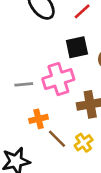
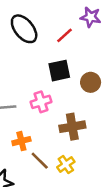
pink cross: (58, 79) -> (41, 102), size x0.7

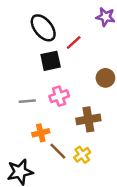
red line: (64, 35) -> (74, 42), moved
black square: (59, 71) -> (51, 61), moved

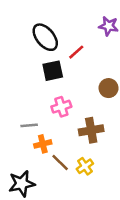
gray line: (27, 101) -> (29, 125), moved

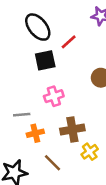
brown cross: (91, 130) -> (72, 130), moved
brown line: (60, 163) -> (53, 163), moved
yellow cross: (85, 166) -> (90, 152), moved

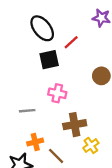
pink cross: (54, 96) -> (57, 93), turned 30
orange cross: (35, 133) -> (35, 142), moved

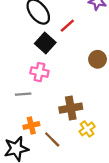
black square: (49, 60) -> (45, 43), turned -36
pink cross: (57, 93) -> (39, 72), moved

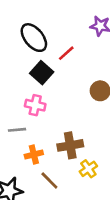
orange cross: (31, 125) -> (34, 155), moved

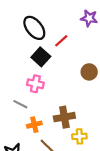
gray line: (17, 130) -> (20, 104), turned 32
yellow cross: (88, 169) -> (79, 136), turned 32

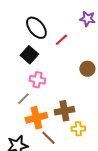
black square: (41, 57) -> (29, 55), moved
gray line: (20, 104) -> (23, 99), turned -72
orange cross: (34, 125) -> (36, 118), size x1.5

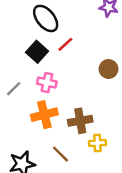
red line: (61, 40) -> (65, 44), moved
gray line: (23, 99) -> (14, 89), moved
orange cross: (36, 118) -> (44, 115), moved

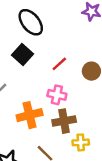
red line: (65, 44) -> (59, 64), moved
pink cross: (47, 83) -> (57, 95), moved

